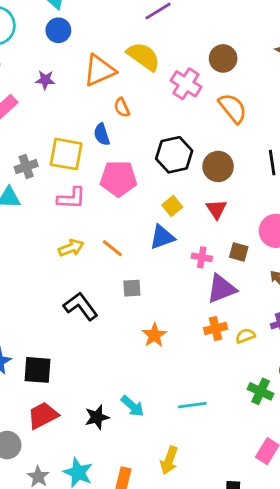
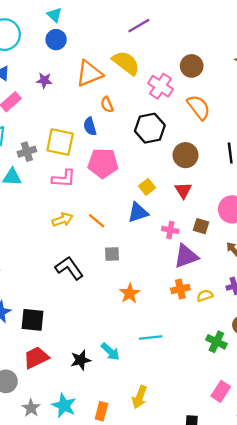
black hexagon: (174, 155) -> (150, 128), moved
cyan line: (192, 405) -> (151, 337), moved

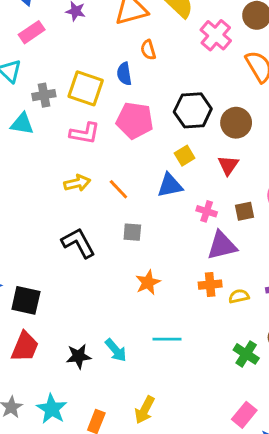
black hexagon: (150, 128) -> (193, 110), moved
brown square: (201, 226) -> (244, 211), turned -35
red trapezoid: (36, 358) -> (25, 347), turned 132

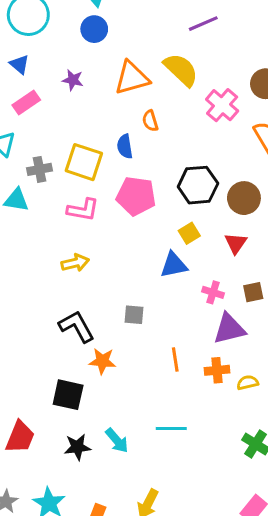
orange line: (118, 189) -> (175, 359), moved, turned 35
orange star: (148, 282) -> (102, 361), moved, turned 30
black square: (26, 300) -> (68, 395), moved

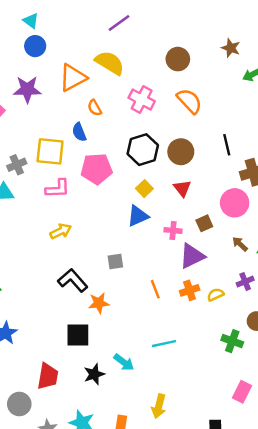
purple star: (73, 80) -> (27, 89), size x1.6
pink cross: (222, 105) -> (142, 100), moved

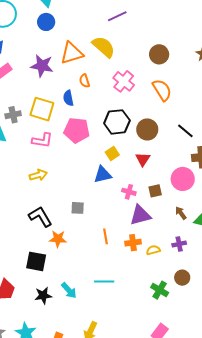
purple star: (27, 89) -> (42, 66), moved
black line: (227, 145) -> (185, 131), turned -48

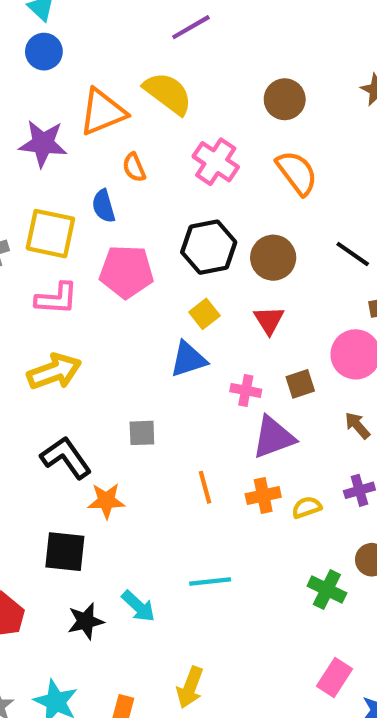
yellow arrow: (38, 175) -> (54, 372), size x1.4

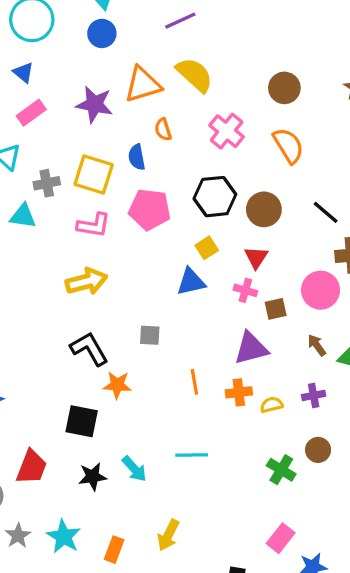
purple line: (191, 27) -> (180, 21), moved
pink cross: (246, 390) -> (245, 290), moved

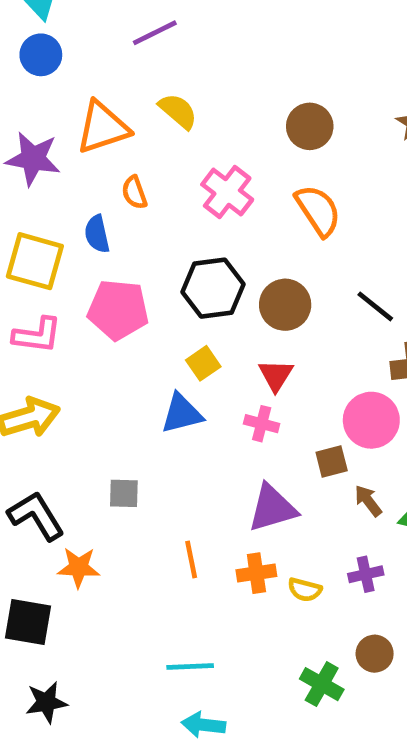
yellow semicircle: (195, 75) -> (178, 111), size x0.7
brown square: (276, 309) -> (332, 462), moved
yellow semicircle: (272, 405) -> (305, 590), turned -150
cyan arrow: (134, 469) -> (203, 725), moved, turned 140

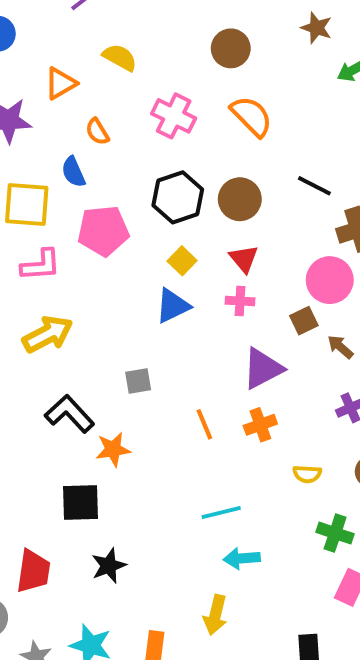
orange triangle: (103, 127) -> (61, 83), size x0.7
yellow semicircle: (305, 590) -> (307, 474), moved
green cross: (322, 684) -> (335, 533), moved

